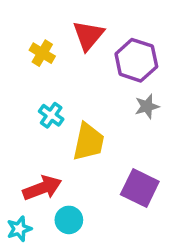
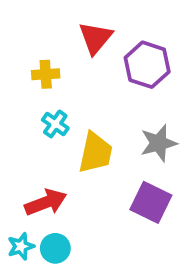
yellow cross: (42, 53) -> (46, 74), moved, turned -35
gray star: (147, 106) -> (159, 143), moved, size x1.4
cyan circle: (69, 220) -> (55, 248), moved

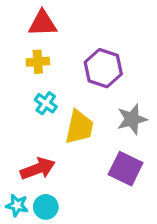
red triangle: (95, 38) -> (43, 23), moved, turned 48
purple hexagon: (147, 65) -> (103, 68), moved
cyan star: (21, 246) -> (17, 205), turned 30

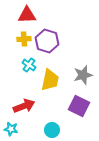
purple hexagon: (103, 68) -> (47, 41), moved
cyan circle: (46, 207) -> (52, 130), moved

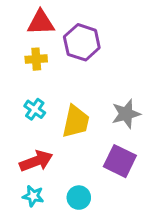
purple hexagon: (47, 41) -> (82, 42), moved
cyan cross: (29, 65) -> (35, 109), moved
cyan star: (11, 129) -> (33, 196), moved

